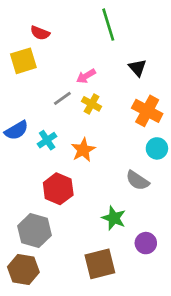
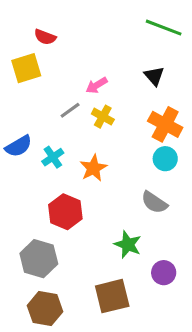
green line: (108, 25) -> (164, 28), moved, turned -52
cyan circle: (157, 148) -> (165, 159), moved
brown hexagon: (23, 269) -> (45, 309), moved

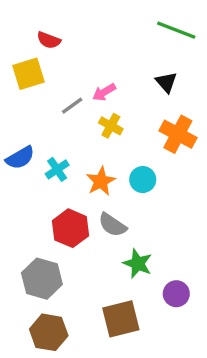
gray line: (70, 110) -> (72, 106), moved
cyan circle: (165, 159) -> (143, 180), moved
gray semicircle: (154, 202) -> (112, 225), moved

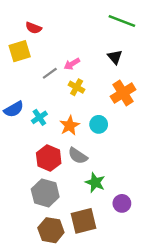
orange cross: (178, 134) -> (123, 93), turned 30
gray hexagon: (42, 279) -> (45, 193), moved
brown hexagon: (49, 332) -> (51, 230), moved

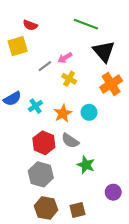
green line: (122, 21) -> (86, 24), moved
black triangle: (115, 57) -> (104, 51), size x1.6
purple circle: (122, 203) -> (113, 192), moved
brown square: (84, 221) -> (77, 210), moved, size x0.7

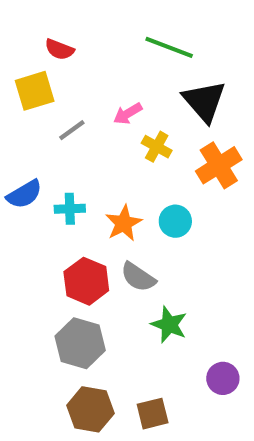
gray line: (45, 66) -> (72, 130), moved
yellow cross: (69, 79) -> (157, 147), moved
cyan cross: (35, 106) -> (70, 209), turned 32

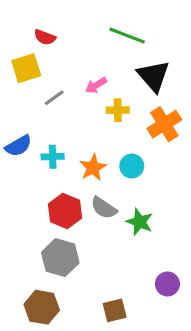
yellow cross: (157, 147) -> (118, 110), turned -30
green star: (169, 325) -> (140, 222), moved
brown hexagon: (90, 409) -> (42, 307), moved

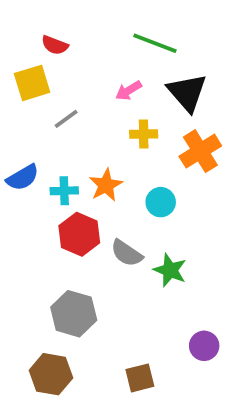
pink arrow: (96, 85) -> (129, 91), moved
orange star: (93, 168) -> (106, 185), moved
red hexagon: (65, 211) -> (79, 234), moved

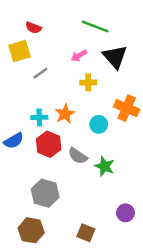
orange cross: (200, 151) -> (127, 108), moved, turned -35
blue semicircle: (23, 178) -> (14, 141), moved
brown square: (140, 378) -> (86, 233), turned 36

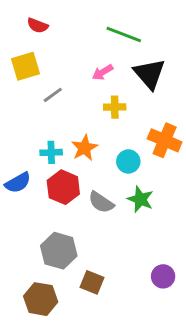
red semicircle: (33, 28) -> (38, 25), moved
green star: (105, 166) -> (140, 199), moved
brown square: (86, 233) -> (92, 282), moved

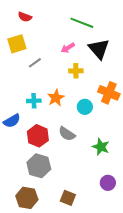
red hexagon: (63, 187) -> (38, 136), moved
green star: (140, 199) -> (101, 147), moved
brown square: (92, 282) -> (68, 198), moved

